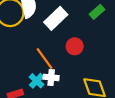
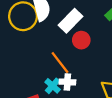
red circle: (75, 46) -> (81, 40), moved

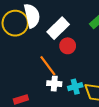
cyan cross: (53, 86) -> (75, 87), moved, turned 32

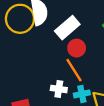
orange line: (48, 66) -> (74, 70), moved

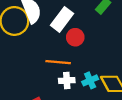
orange line: (74, 70) -> (58, 62), moved, turned -40

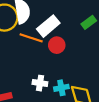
orange line: (58, 62) -> (31, 38), moved

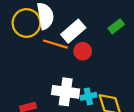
white cross: (40, 83) -> (66, 92), size x1.6

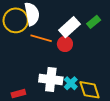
white rectangle: (73, 31) -> (70, 27), moved
cyan cross: (88, 96) -> (71, 83), turned -32

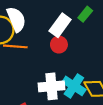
orange line: (41, 38) -> (15, 46), moved
cyan cross: (71, 83) -> (74, 86), size x1.5

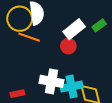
cyan cross: (74, 86) -> (72, 87), turned 30

